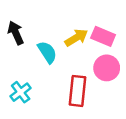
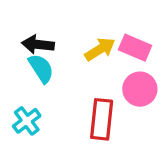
black arrow: (16, 33) -> (38, 44), moved, turned -60
cyan semicircle: (47, 52) -> (41, 68), moved

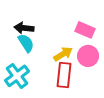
yellow arrow: (100, 49) -> (63, 54), moved
cyan cross: (27, 121) -> (17, 76), size x1.4

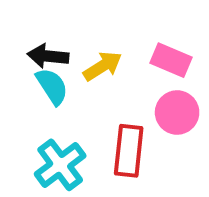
yellow arrow: (63, 54) -> (102, 66), moved
cyan cross: (17, 76) -> (60, 165), moved

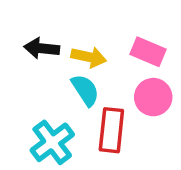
yellow arrow: (102, 66) -> (89, 57), turned 44
cyan semicircle: (52, 86) -> (85, 90), moved

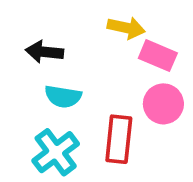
yellow arrow: (89, 57) -> (126, 28), moved
cyan semicircle: (85, 90) -> (63, 96), moved, turned 132

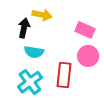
yellow arrow: (126, 28) -> (42, 15), moved
black arrow: (44, 52) -> (24, 28), turned 96

